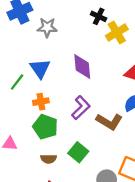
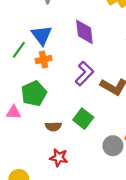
orange cross: (41, 102) -> (43, 60), moved
green pentagon: (45, 127) -> (34, 93), moved, turned 30

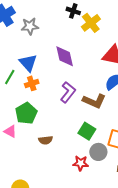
pink triangle: (14, 112) -> (10, 131), turned 32
green square: (83, 119) -> (87, 131), moved
red star: (59, 158) -> (81, 163), moved

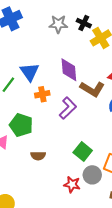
gray star: (30, 26) -> (58, 24), moved
orange cross: (32, 83) -> (42, 94), moved
brown L-shape: (94, 101) -> (92, 89), moved
green pentagon: (26, 113) -> (21, 125), turned -30

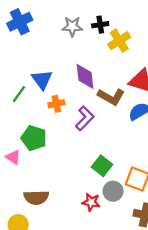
black cross: (84, 23) -> (100, 25), turned -32
brown semicircle: (38, 156) -> (36, 197), moved, size x1.5

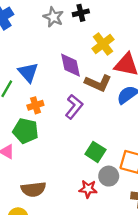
gray star: (72, 26) -> (53, 17), turned 30
yellow cross: (119, 41) -> (103, 44), moved
orange cross: (56, 104) -> (35, 105), moved

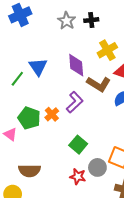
orange cross: (35, 105) -> (52, 114), moved, turned -32
green square: (95, 152) -> (78, 145), moved

